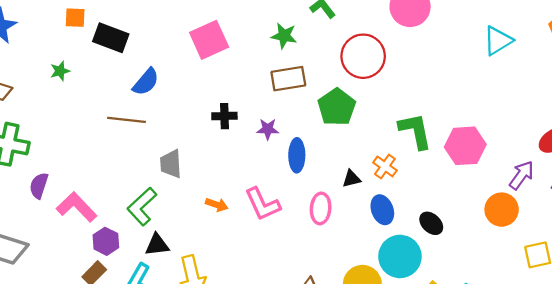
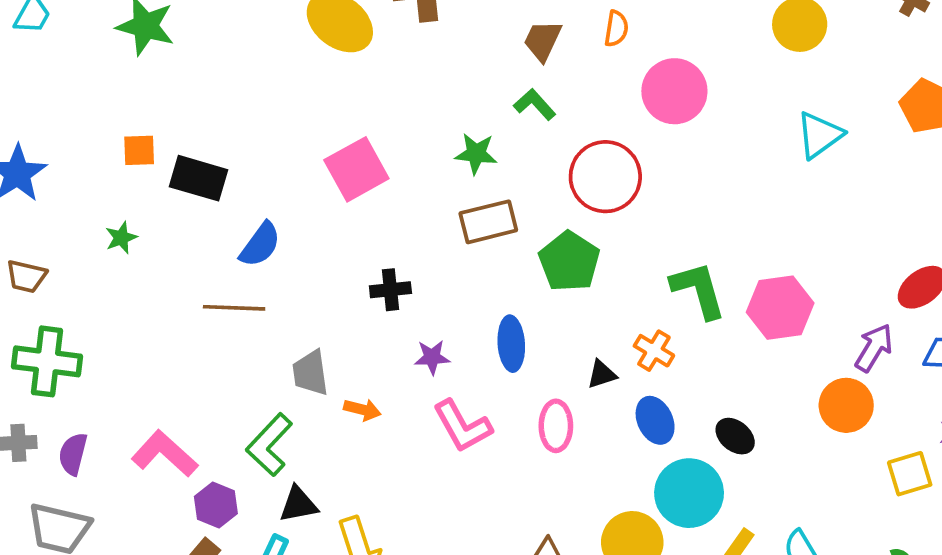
purple star: (268, 129) -> (432, 357), moved
purple semicircle: (39, 186) -> (73, 454), moved
orange arrow: (217, 205) -> (362, 410), moved

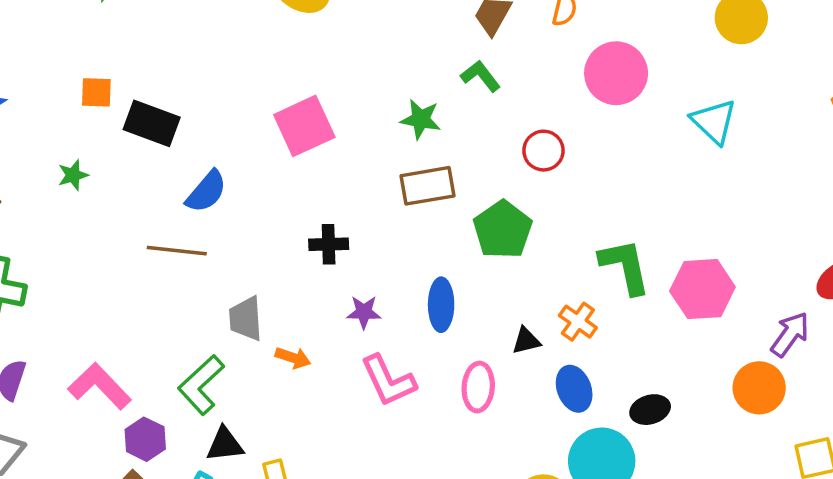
cyan triangle: (819, 135) -> (714, 121), moved, turned -45
red circle: (605, 177) -> (543, 151), size x0.6
black ellipse: (735, 436) -> (650, 410), turned -60

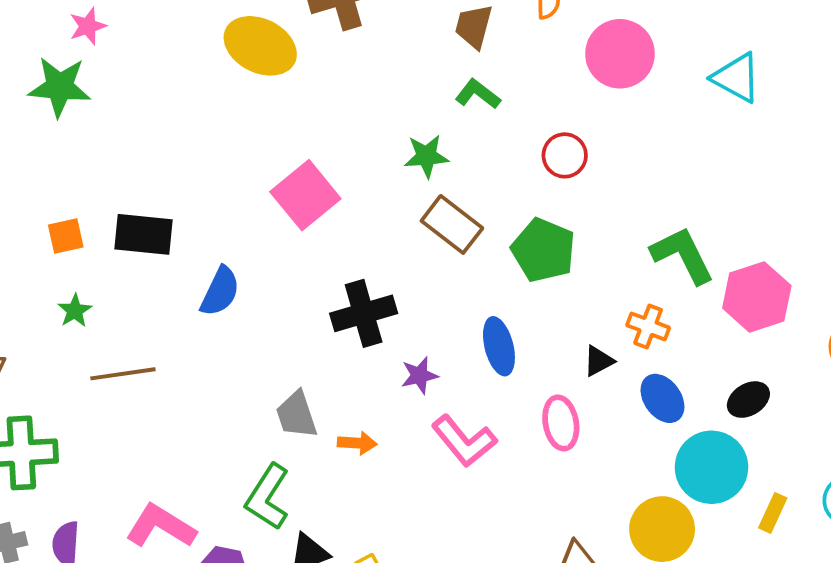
orange square: (96, 92) -> (66, 236), moved
brown rectangle: (428, 186) -> (452, 224), turned 62
black cross: (329, 244) -> (364, 313), size x1.5
brown line: (177, 251) -> (123, 374), moved
pink hexagon: (702, 289) -> (757, 297), moved

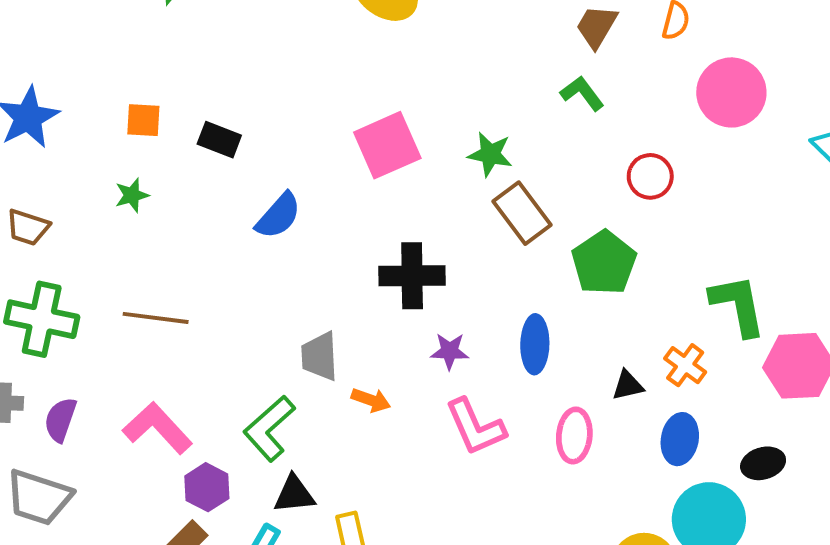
green star: (426, 156) -> (490, 154), moved
black rectangle: (144, 234) -> (219, 140), size x0.7
brown line: (123, 374) -> (156, 318), moved
blue ellipse: (662, 398) -> (680, 439), turned 30

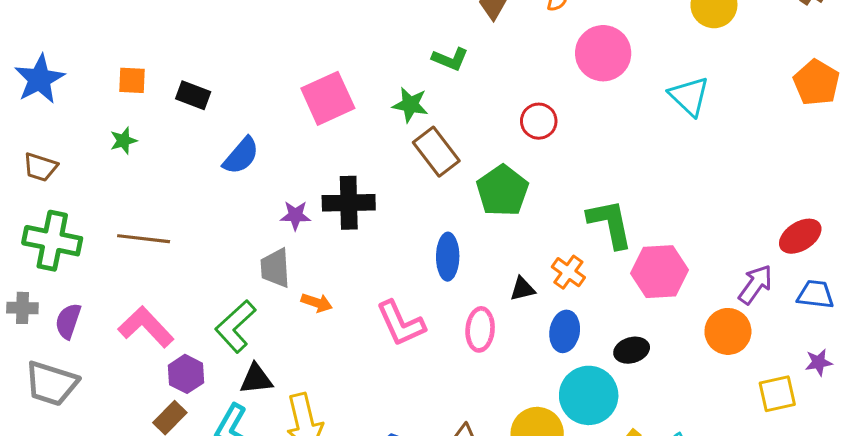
green L-shape: (582, 93) -> (450, 59), moved, turned 150
purple star: (450, 351) -> (295, 215), moved

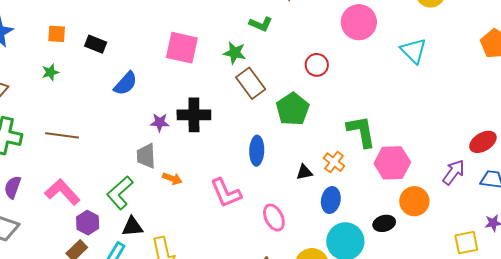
pink square: (328, 98) -> (182, 48), turned 36
pink ellipse: (480, 329) -> (274, 218), moved, turned -32
orange circle: (728, 331) -> (414, 201), moved
black ellipse: (632, 350) -> (384, 223), moved

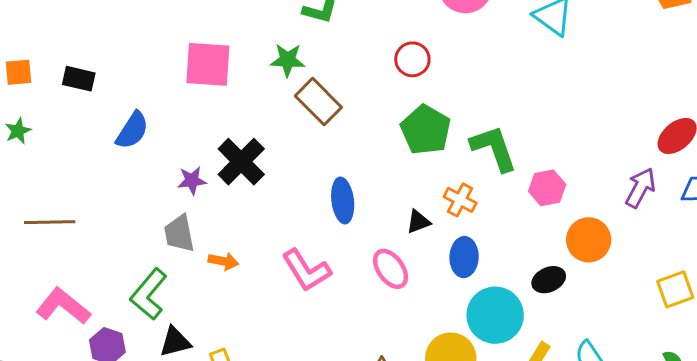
green pentagon: (293, 109) -> (426, 130), moved
black cross: (194, 115) -> (241, 162), turned -36
pink hexagon: (392, 163) -> (547, 188), size x0.7
pink ellipse: (274, 218) -> (391, 269), moved

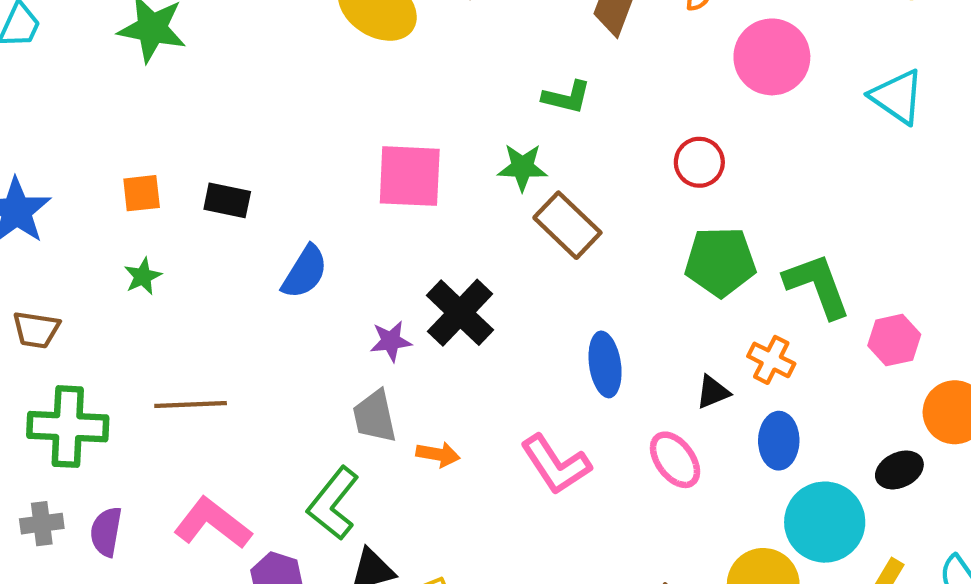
green pentagon: (426, 130) -> (720, 262), turned -30

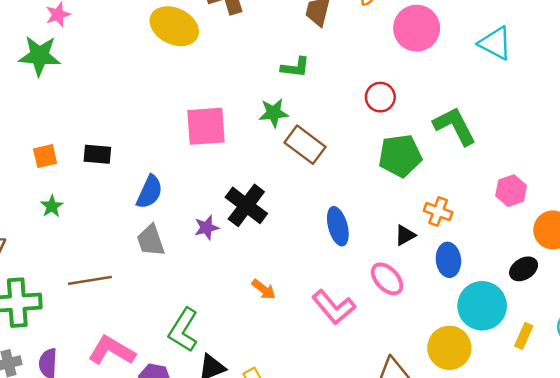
green L-shape: (817, 286) -> (455, 126), moved
gray trapezoid: (375, 416) -> (151, 240), moved
orange arrow: (438, 454) -> (264, 289), moved, turned 35
pink L-shape: (556, 465) -> (334, 307), moved

